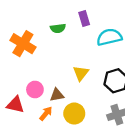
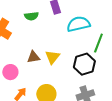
brown triangle: (57, 95) -> (33, 57), moved

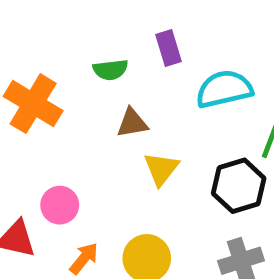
brown triangle: (33, 57) -> (132, 123), moved

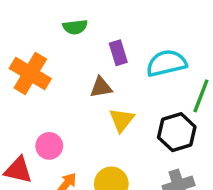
purple rectangle: (169, 48) -> (118, 53), moved
green semicircle: (110, 70) -> (75, 27), moved

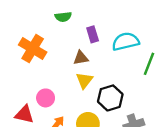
yellow triangle: (122, 120) -> (84, 80), moved
black hexagon: (177, 132) -> (110, 98), moved

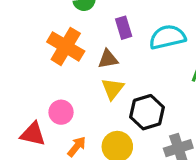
orange cross: (33, 49) -> (66, 46), moved

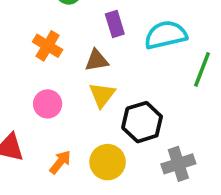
orange cross: (66, 46) -> (48, 46), size x0.7
pink circle: (61, 112) -> (48, 104), moved

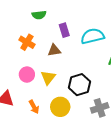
yellow triangle: (102, 95) -> (48, 78), moved
orange arrow: (60, 162) -> (34, 107), turned 112

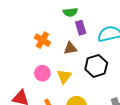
green semicircle: (39, 15) -> (70, 12), moved
black hexagon: (79, 85) -> (96, 66), moved

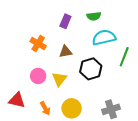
green semicircle: (70, 12) -> (94, 16), moved
purple rectangle: (81, 28) -> (65, 21), moved, turned 40

